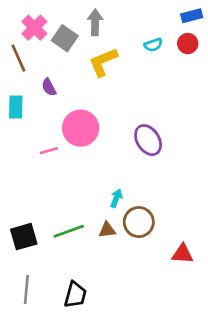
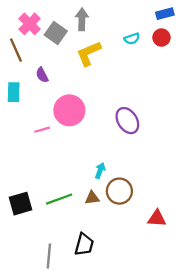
gray line: (26, 289) -> (49, 256), moved
black trapezoid: (75, 295) -> (84, 245), moved

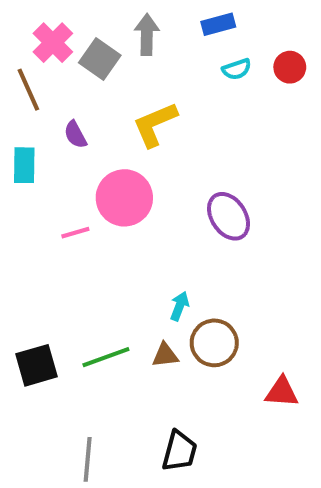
blue rectangle: (165, 14) -> (218, 24), moved
yellow L-shape: (89, 53) -> (155, 124), moved
black trapezoid: (84, 245) -> (179, 451), moved

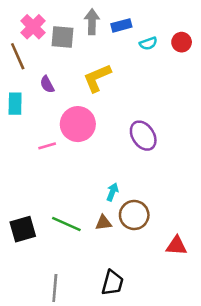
blue rectangle: (218, 24) -> (121, 25), moved
gray square: (100, 59) -> (62, 37), turned -30
green line: (106, 357) -> (66, 224), turned 44

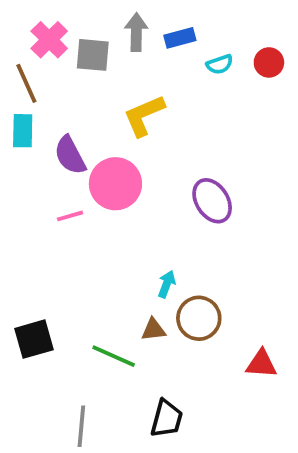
purple semicircle: (47, 84) -> (70, 155), moved, size x1.5
cyan rectangle: (15, 104) -> (23, 131), moved
green line: (66, 224) -> (114, 356), moved

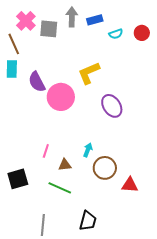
yellow L-shape: (144, 116) -> (89, 73), moved
pink line: (70, 216) -> (46, 151), moved, turned -56
brown triangle: (153, 330) -> (65, 165), moved
red triangle: (261, 364) -> (130, 185), moved

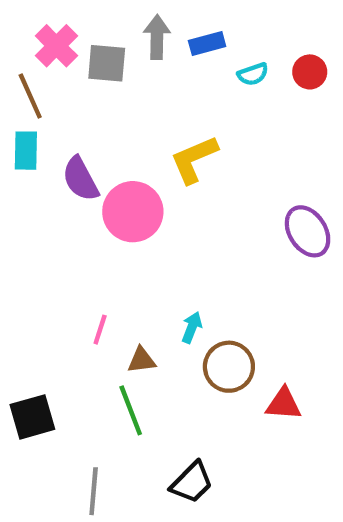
purple ellipse: (112, 106) -> (308, 231), moved
black square: (18, 179) -> (32, 417), moved
green line: (60, 188) -> (131, 410), turned 45
black trapezoid: (88, 221) -> (192, 482), turned 30

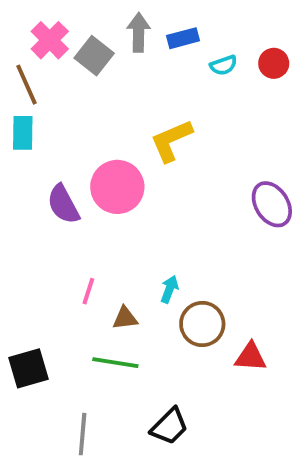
gray square: (107, 63) -> (94, 56), turned 33
purple semicircle: (80, 179) -> (63, 204), moved
green line: (131, 410) -> (115, 363), turned -60

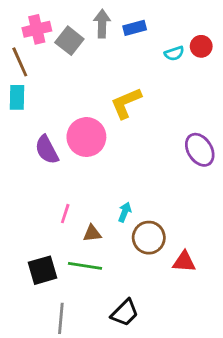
pink cross: (50, 40) -> (37, 29), turned 32
cyan semicircle: (224, 65) -> (174, 53), moved
black square: (29, 368) -> (43, 270), moved

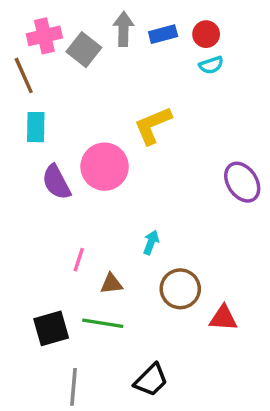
red circle: (201, 46) -> (206, 34), moved
cyan rectangle: (17, 97) -> (36, 127), moved
cyan arrow: (125, 212) -> (151, 242), moved

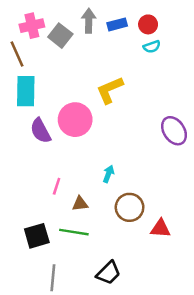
cyan rectangle: (36, 127) -> (26, 91), size x1.4

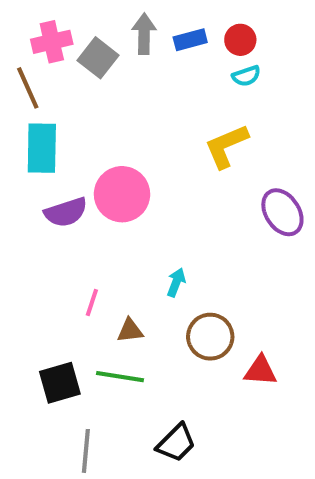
yellow L-shape: (110, 90) -> (226, 146), moved
purple semicircle: (41, 131) -> (66, 212), turned -80

